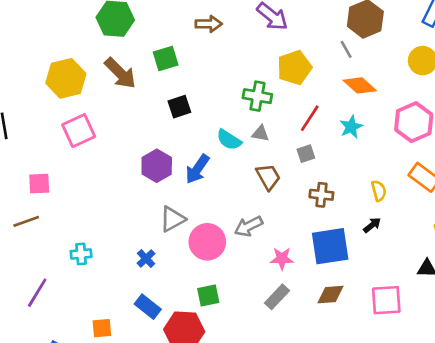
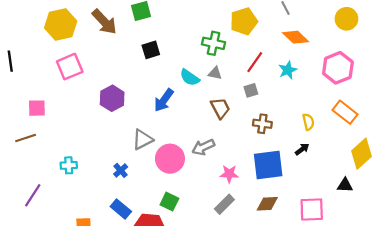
purple hexagon: (157, 166) -> (112, 98), moved
green square: (208, 295) -> (169, 202), turned 36

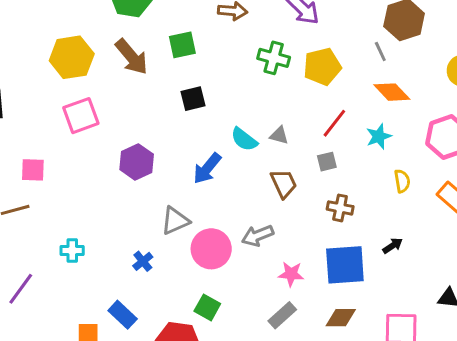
green cross: (214, 43) -> (274, 58), moved
yellow semicircle: (308, 122) -> (402, 181), moved
blue rectangle: (121, 209) -> (123, 315), moved

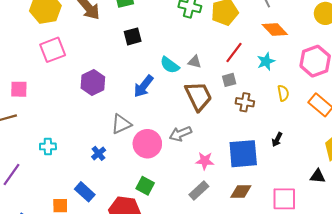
brown trapezoid: (284, 183) -> (198, 96), size x1.4
brown cross: (340, 208) -> (245, 102), moved
black arrow: (393, 246) -> (277, 139), turned 152

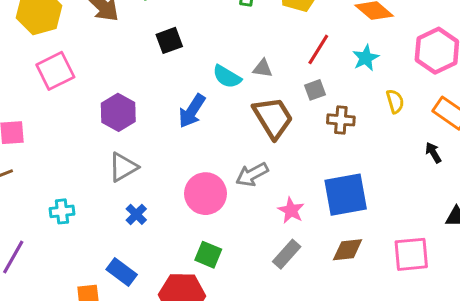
gray triangle: (121, 124) -> (123, 167), moved
black arrow: (277, 139) -> (433, 153), moved, turned 128
pink star: (205, 161) -> (291, 210), turned 30

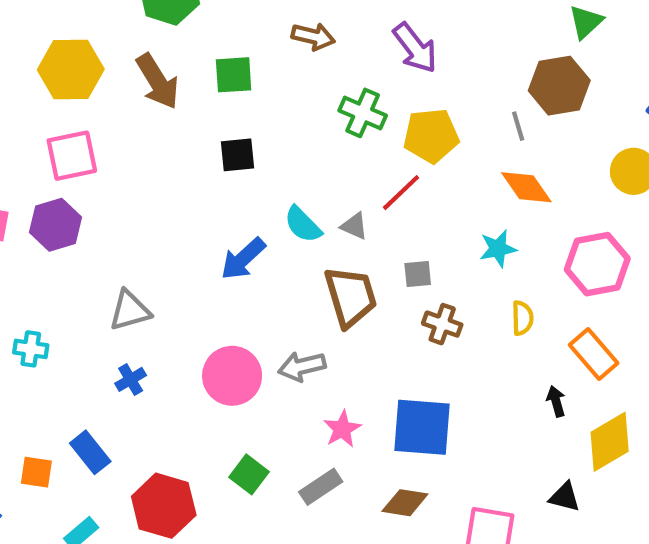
red line: (318, 49) -> (401, 193), moved
purple hexagon: (118, 112) -> (55, 225), moved
green square: (208, 255) -> (249, 474), moved

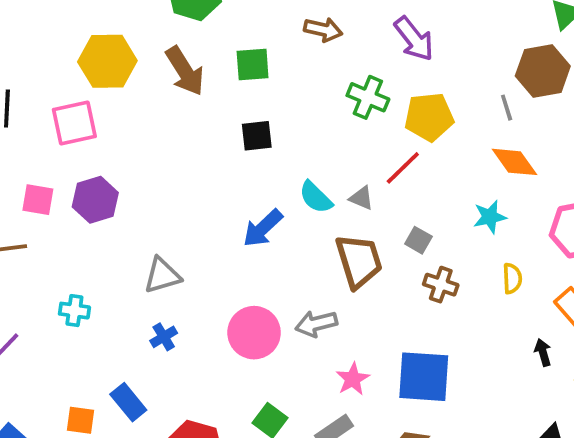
pink square: (72, 156) -> (74, 123), moved
gray square: (418, 274) -> (418, 240), turned 36

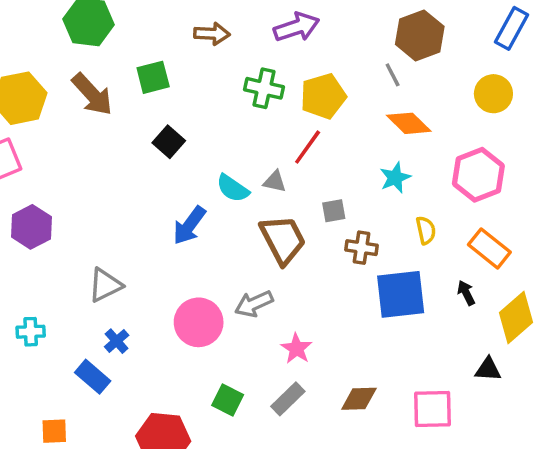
purple arrow: (414, 39) -> (297, 27), turned -60
black square: (257, 136) -> (169, 142), turned -32
gray square: (418, 240) -> (334, 211), turned -30
blue square: (424, 377) -> (401, 294), moved
blue rectangle: (128, 402) -> (93, 377), moved

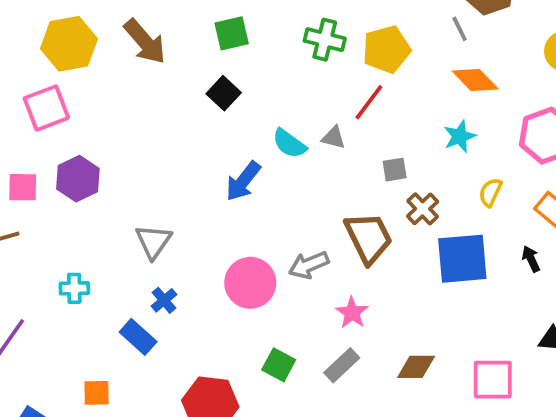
green square: (153, 77) -> (232, 33), moved
yellow semicircle: (426, 230) -> (490, 192), turned -144
brown trapezoid: (283, 240) -> (368, 238), moved
brown cross: (361, 248) -> (423, 209), turned 36
gray triangle: (105, 285) -> (154, 242), turned -30

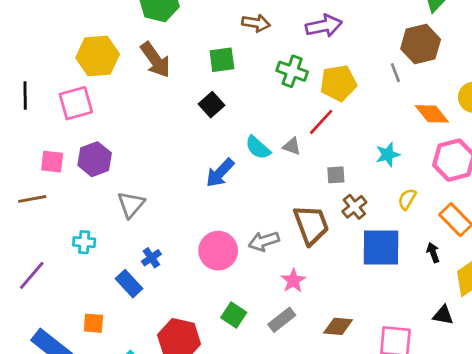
orange diamond: (475, 80) -> (432, 114), moved
gray triangle: (154, 242) -> (131, 205), moved

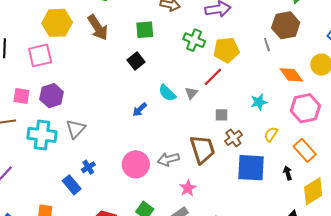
gray triangle: (292, 146) -> (191, 93), turned 48
blue arrow: (220, 173) -> (140, 110), size x0.7
cyan cross: (84, 242) -> (42, 135), moved, size x1.8

